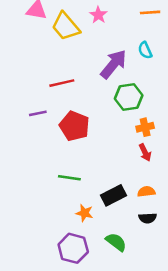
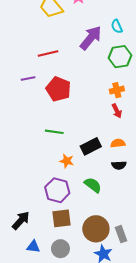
green hexagon: (129, 97) -> (120, 57), moved

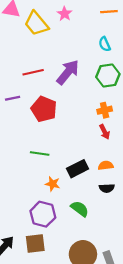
purple arrow: (91, 38) -> (68, 72), moved
brown square: (62, 218) -> (35, 243), moved

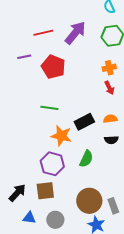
orange star: (53, 184) -> (61, 136), size x1.5
green semicircle: (80, 209) -> (86, 159), turned 78

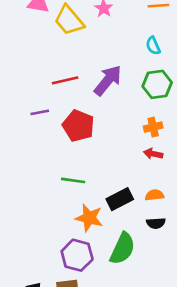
red arrow: (109, 88) -> (153, 154), turned 128
green semicircle: (86, 159) -> (122, 249), size x1.4

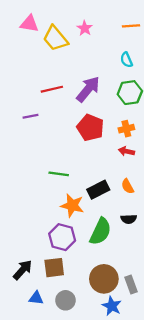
red pentagon: (78, 126) -> (90, 128), moved
orange semicircle: (154, 195) -> (128, 186), turned -112
black semicircle: (156, 223) -> (129, 219), moved

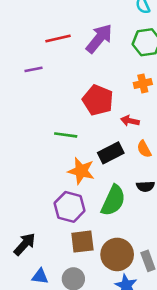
red pentagon: (90, 128) -> (98, 100), moved
red arrow: (126, 151) -> (130, 121), moved
brown square: (54, 268) -> (82, 242), moved

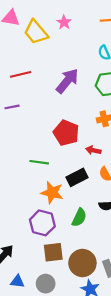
red line: (58, 38) -> (21, 74), moved
green semicircle: (113, 200) -> (79, 217), size x0.7

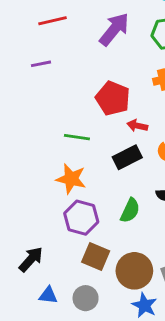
red arrow: (93, 150) -> (137, 126), moved
orange star: (52, 193) -> (71, 179), moved
brown square: (53, 252) -> (96, 256), turned 30

